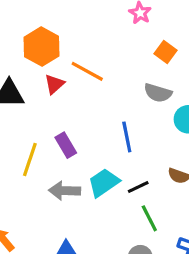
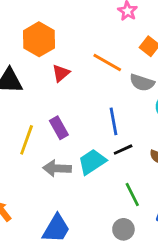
orange line: (87, 71) -> (107, 63), moved
red triangle: (54, 84) -> (61, 73), moved
black line: (138, 187) -> (123, 150), moved

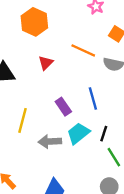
orange hexagon: (39, 39) -> (34, 22), moved
purple rectangle: (59, 128) -> (63, 107), moved
black line: (123, 150) -> (104, 134), moved, turned -42

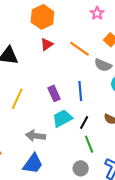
red triangle: (46, 63) -> (47, 44), moved
gray arrow: (50, 141) -> (36, 136), moved

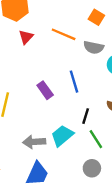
cyan trapezoid: (62, 118) -> (62, 136), moved

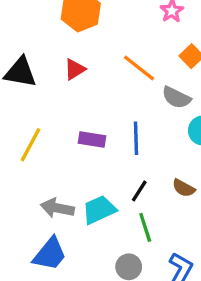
red triangle: (26, 37) -> (75, 69), moved
purple rectangle: (45, 90) -> (92, 139), turned -60

